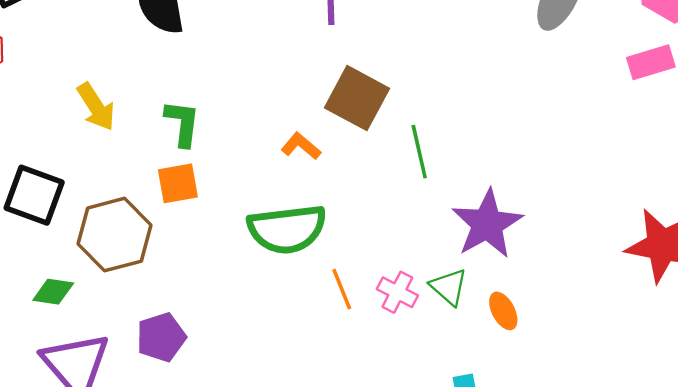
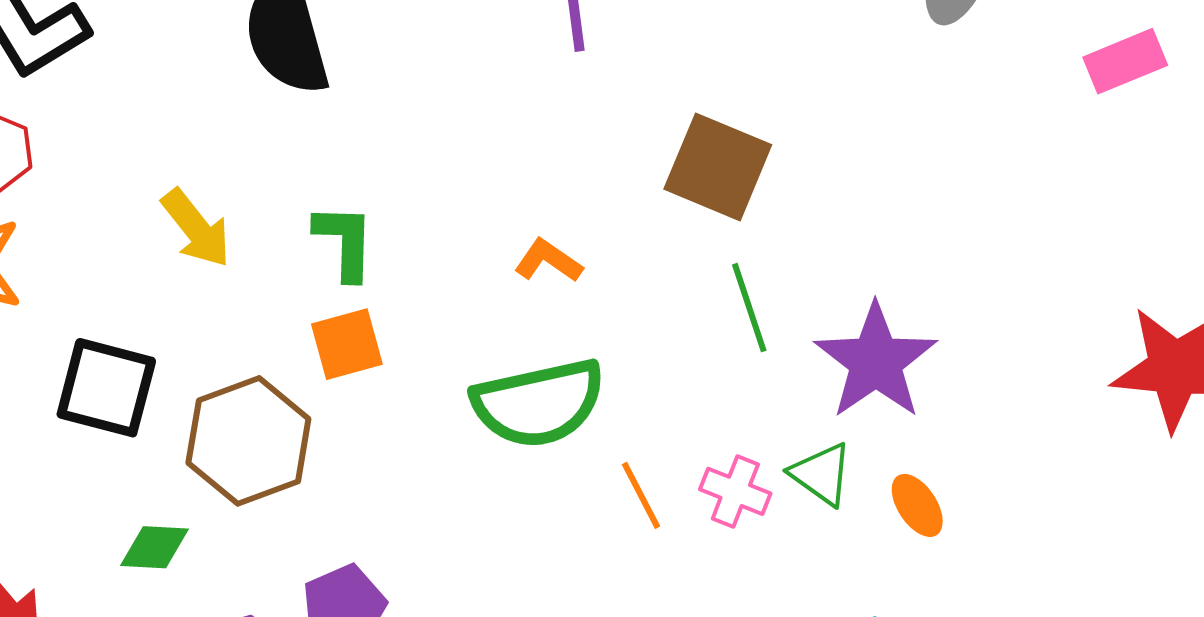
brown square: (357, 98) -> (718, 167), moved
green line: (419, 152) -> (749, 308), moved

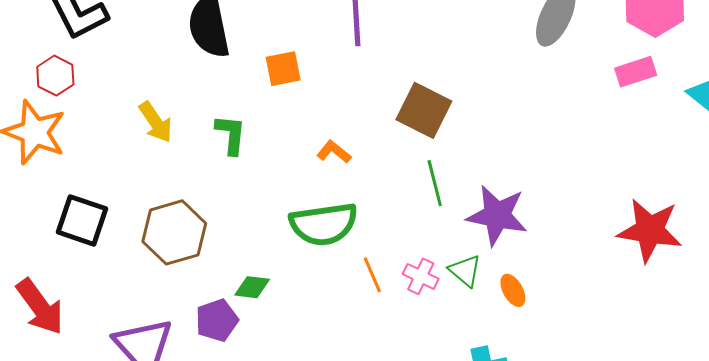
orange square: (347, 344) -> (283, 69), moved
purple star: (876, 361) -> (497, 215), turned -30
black square: (106, 388) -> (82, 220), moved
green diamond: (154, 547) -> (252, 287), moved

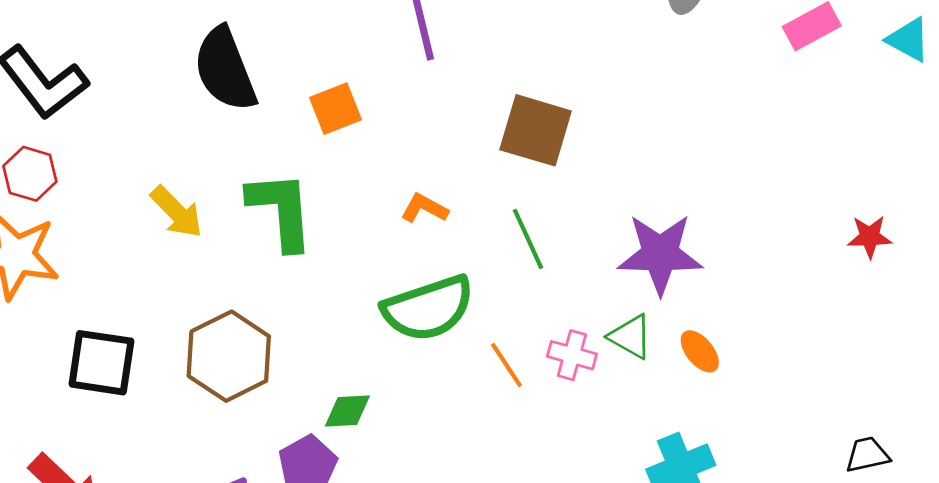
green L-shape: (231, 134) -> (281, 210), size x1.5
green line: (435, 183) -> (528, 239), moved
red star: (650, 230) -> (870, 237), size x0.5

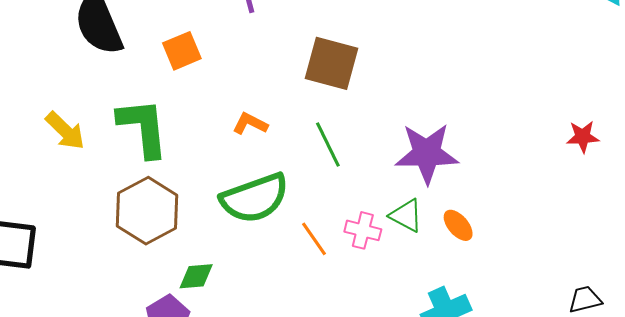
brown hexagon: (229, 356) -> (147, 211), moved

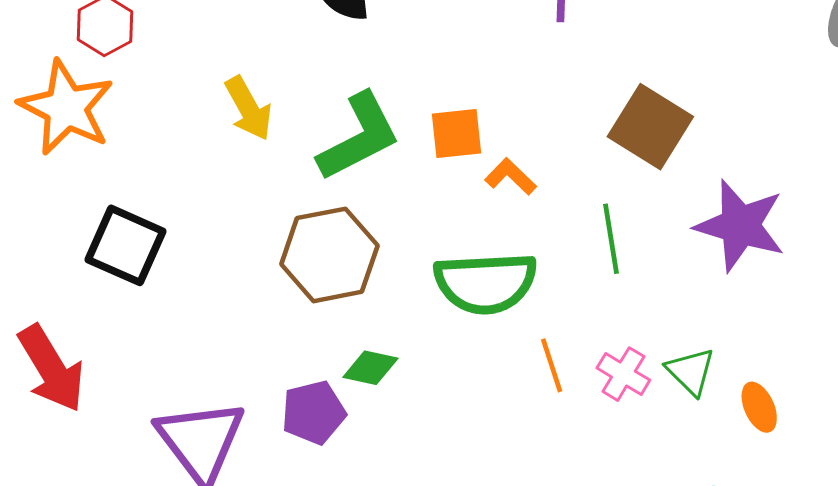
orange square: (182, 51) -> (457, 134), moved
green L-shape: (143, 128) -> (359, 137), turned 52
purple star: (427, 153) -> (740, 226), moved

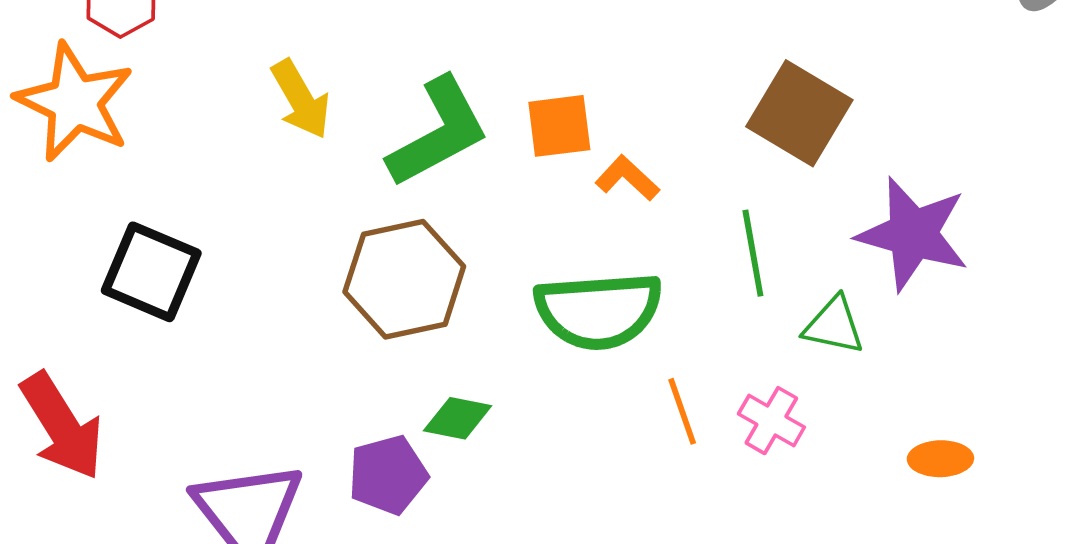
green triangle: (691, 372) -> (834, 325), moved, turned -32
orange ellipse: (759, 407) -> (940, 459), turned -66

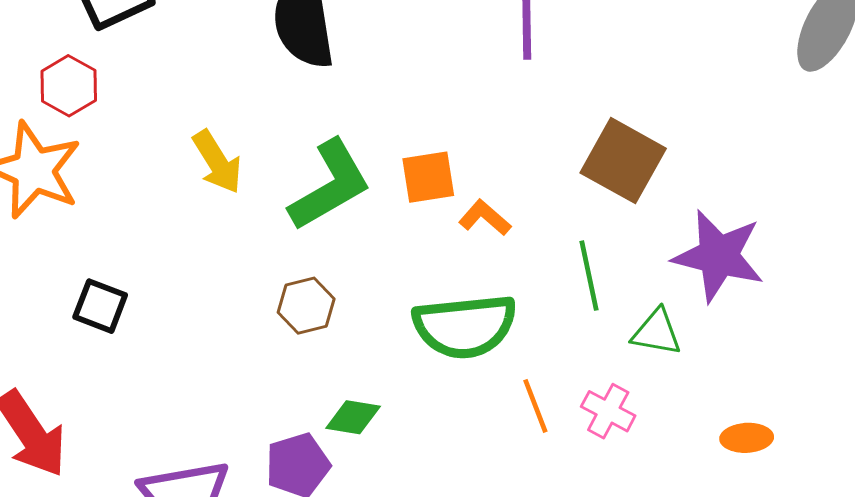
black square: (151, 272) -> (100, 306), size x0.7
brown hexagon: (404, 279) -> (306, 306), size x0.6

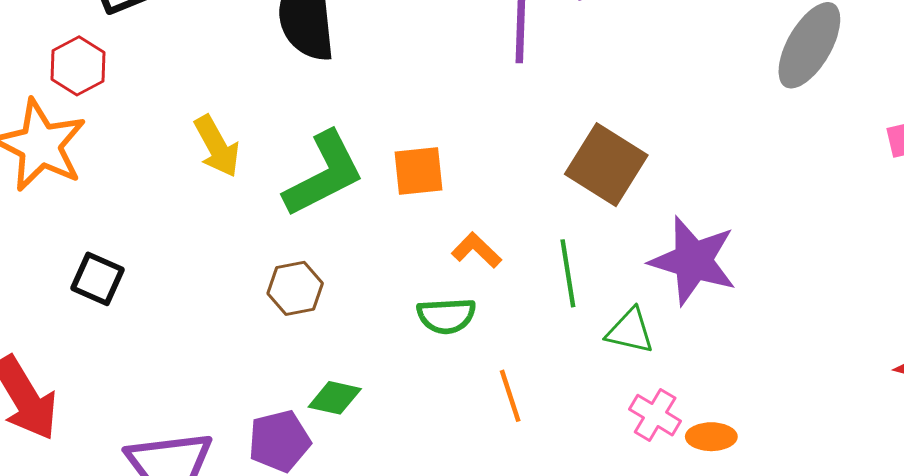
orange L-shape: (485, 218) -> (476, 250), moved
green semicircle: (465, 326) -> (446, 316), size x0.6
pink cross: (608, 411) -> (655, 415), moved

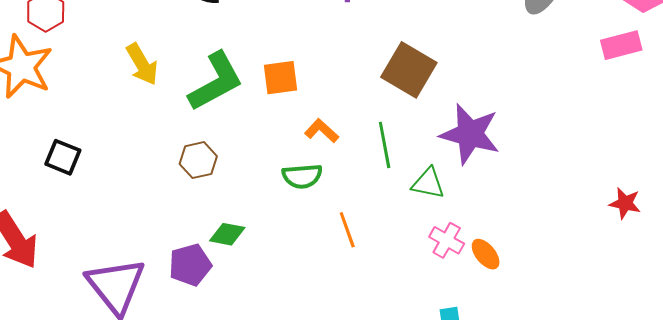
orange ellipse: (711, 437) -> (486, 254), turned 52

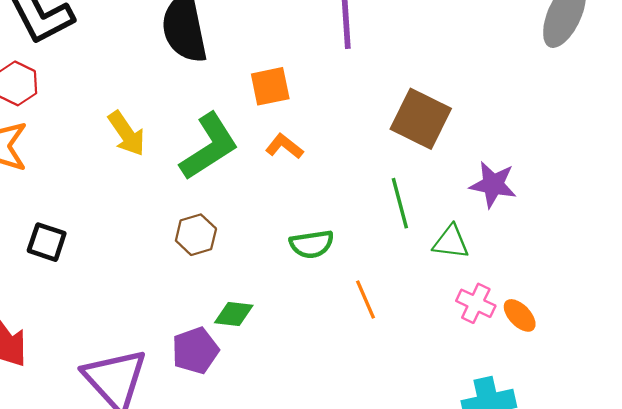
orange square: (281, 78) -> (270, 86), moved
orange L-shape: (322, 131) -> (284, 146), moved
purple star: (470, 134) -> (493, 185), size x0.7

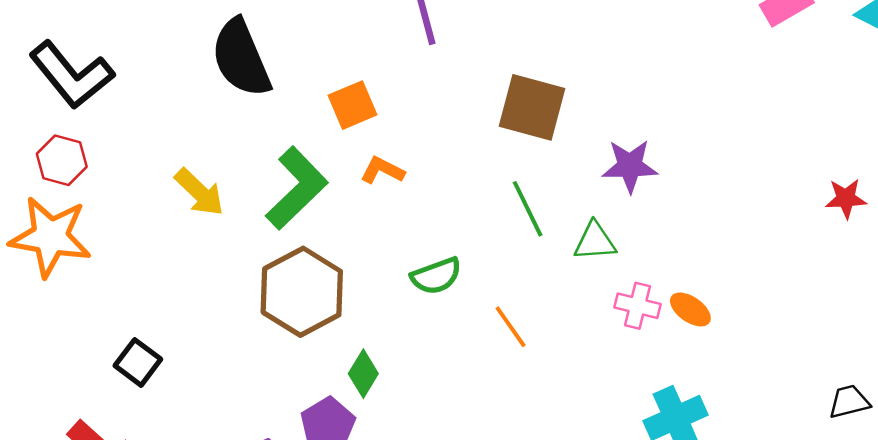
brown hexagon: (196, 235) -> (302, 292), size x1.8
black square: (47, 242) -> (138, 362), moved, turned 30
green diamond: (234, 314) -> (363, 374), turned -54

